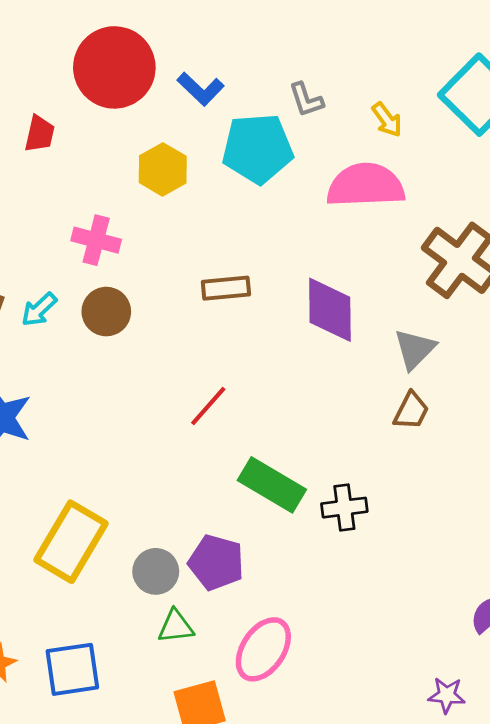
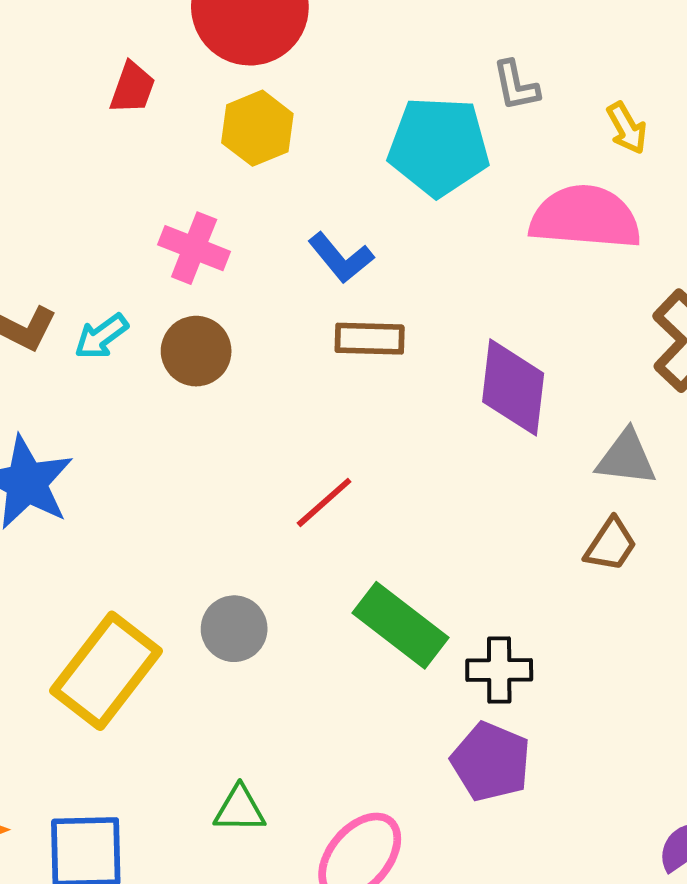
blue L-shape: (201, 89) -> (341, 258), moved
yellow hexagon: (163, 169) -> (257, 128), moved
gray triangle: (415, 349) -> (626, 458), turned 45
purple pentagon: (216, 562) -> (491, 762), moved
gray circle: (156, 571) -> (234, 629), moved

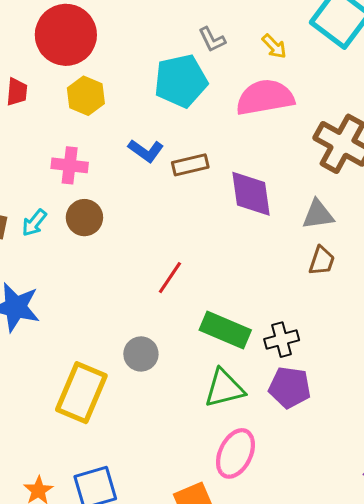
brown rectangle: (370, 339) -> (190, 165), moved
green triangle: (240, 809) -> (224, 388), moved, size x1.5

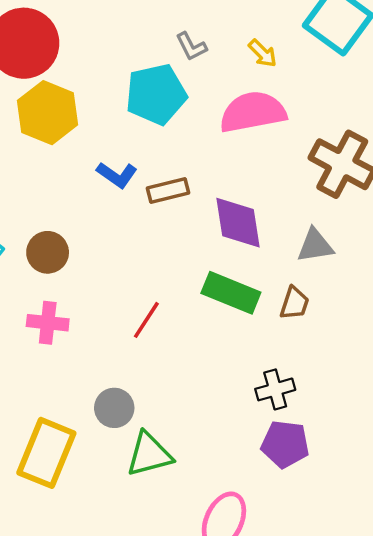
yellow hexagon: (86, 96) -> (48, 113), size x1.4
pink cross: (70, 165) -> (48, 323), moved
brown trapezoid: (322, 261) -> (294, 303), moved
green rectangle: (225, 330) -> (231, 293), moved
green triangle: (224, 388) -> (149, 454), moved

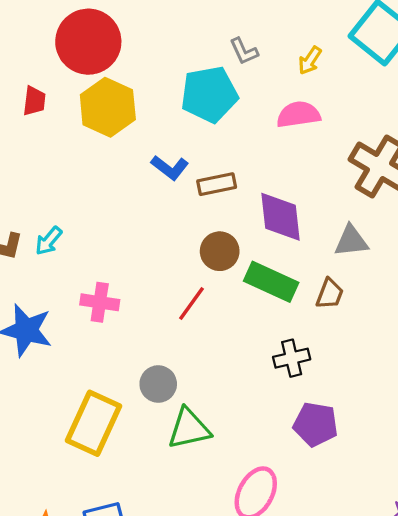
yellow arrow: (263, 53) -> (310, 60), turned 76
pink semicircle: (253, 112) -> (298, 115), size x0.7
brown circle: (48, 252) -> (220, 251), moved
black cross: (275, 389) -> (292, 358), moved

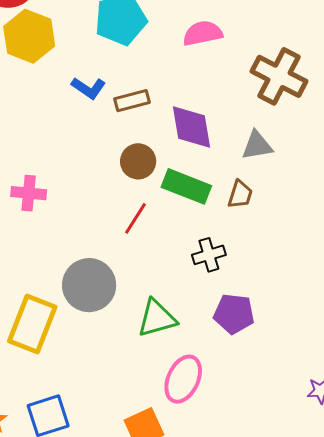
pink cross: (100, 302) -> (29, 193), moved
red line: (191, 304) -> (136, 218), moved
gray circle: (158, 384) -> (89, 285), size x1.6
green triangle: (189, 429) -> (157, 318), moved

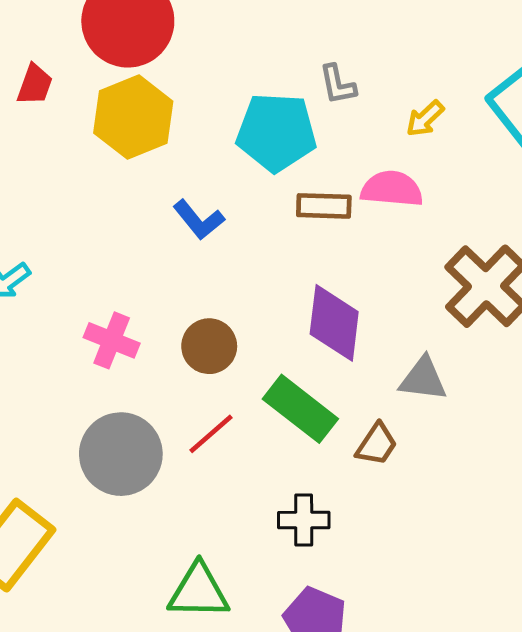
brown rectangle: (132, 101) -> (324, 206), moved
brown circle: (138, 161) -> (209, 346), moved
pink cross: (29, 193) -> (112, 340), moved
gray circle: (89, 285) -> (121, 454), moved

